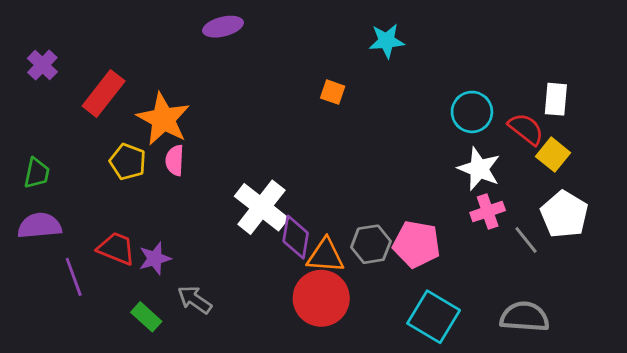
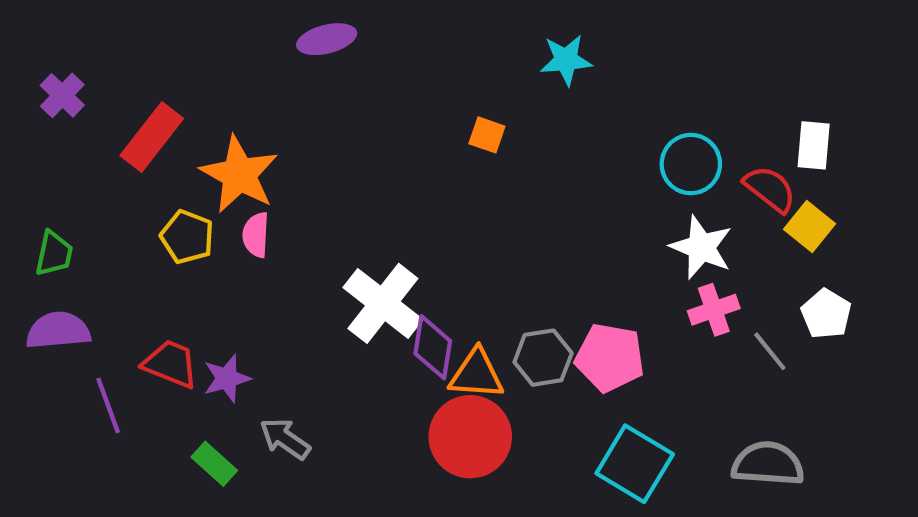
white pentagon: (564, 214) -> (826, 314), size x0.7

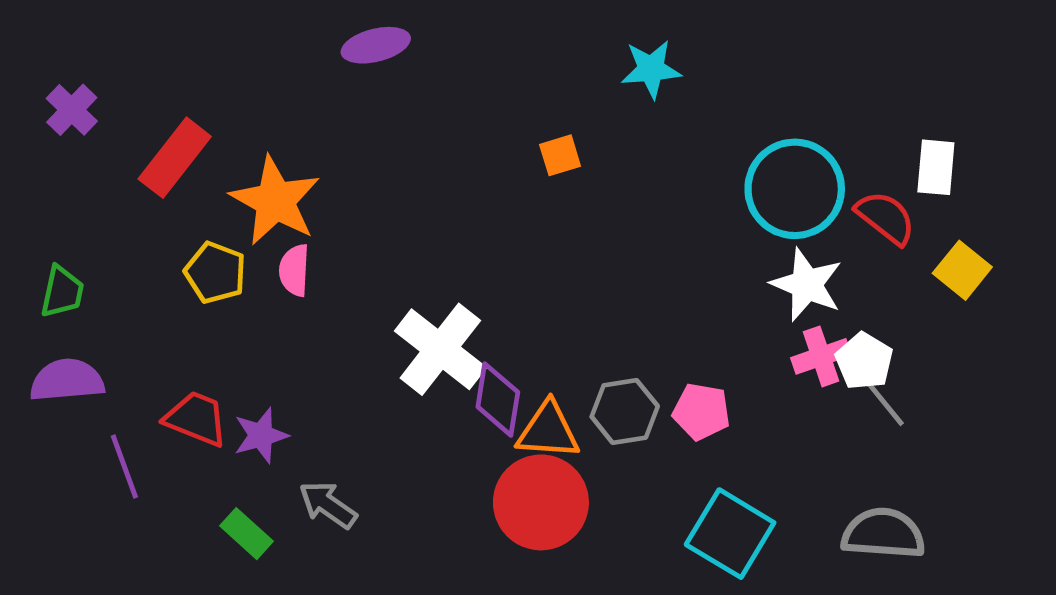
orange square: (487, 135) -> (560, 155), turned -36
cyan circle: (691, 164) -> (795, 189), size x1.4
yellow square: (809, 226) -> (962, 270), moved
white pentagon: (826, 314) -> (864, 361), moved
pink pentagon: (610, 358) -> (701, 411), size x0.7

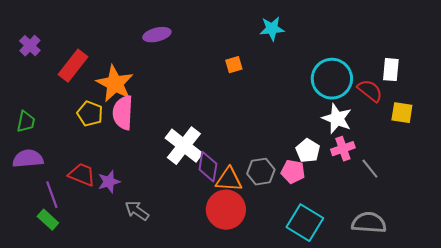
purple ellipse: (376, 45) -> (157, 35), moved
pink semicircle: (294, 270) -> (123, 113), size x1.6
yellow square: (962, 270) -> (402, 113), turned -30
white pentagon: (864, 361) -> (308, 151), moved
green rectangle: (246, 534) -> (48, 220), moved

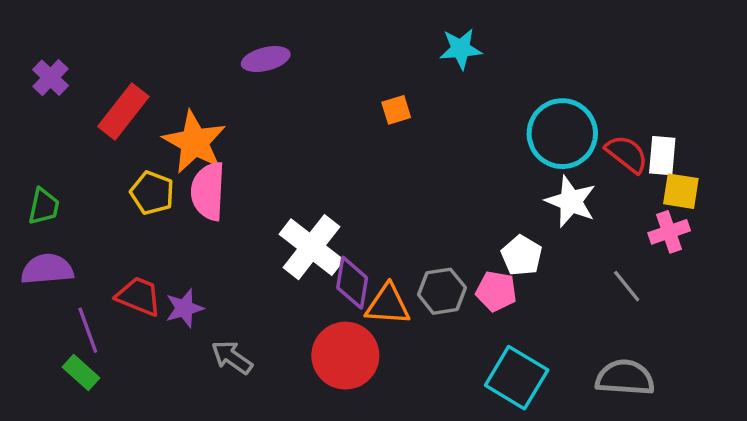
white rectangle: (391, 70) -> (662, 156), moved
pink cross: (343, 149) -> (669, 232), moved
red circle: (226, 210) -> (345, 356), moved

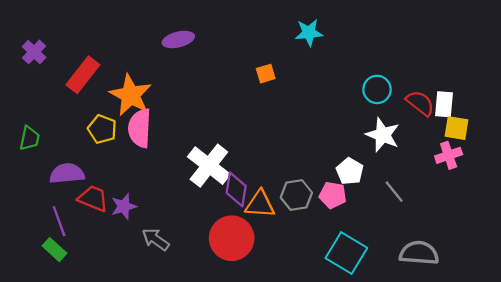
cyan circle: (562, 134) -> (377, 89), size x0.6
purple semicircle: (47, 269) -> (67, 173), moved
gray line: (627, 286) -> (394, 192), moved

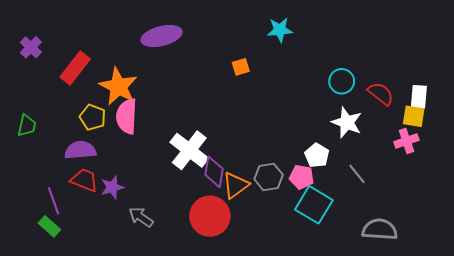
purple ellipse: (178, 39) -> (162, 36), size x1.4
white rectangle: (444, 104) -> (419, 97), moved
purple semicircle: (67, 173) -> (80, 150), moved
orange triangle: (260, 204) -> (236, 185), turned -40
cyan square: (346, 253) -> (314, 205), moved

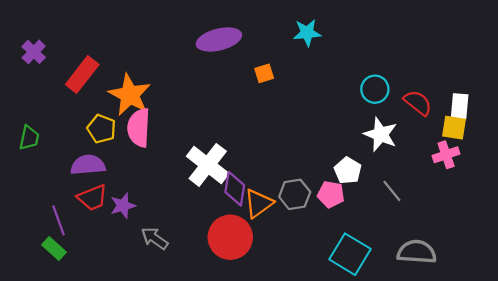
purple ellipse: (162, 36) -> (219, 39), moved
red trapezoid: (84, 180) -> (92, 198), turned 136
cyan square: (314, 205) -> (350, 254), moved

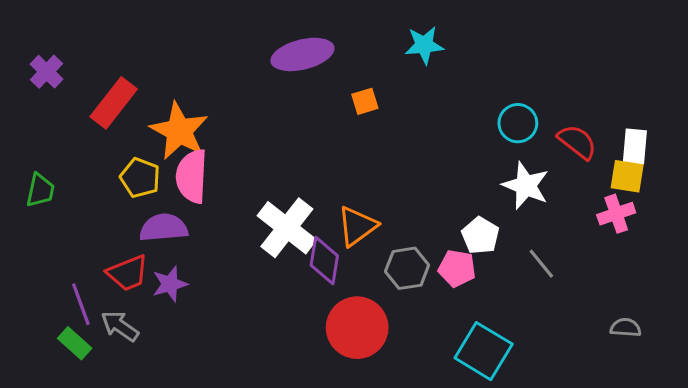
purple semicircle: (88, 165) -> (164, 228), moved
orange triangle: (258, 203) -> (357, 226), moved
red circle: (230, 237) -> (357, 328), moved
gray arrow: (155, 238) -> (120, 326), moved
gray semicircle: (417, 252) -> (626, 328), moved, size x0.6

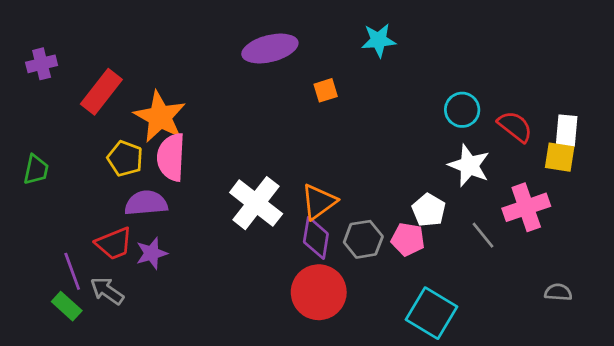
purple cross: (47, 72) -> (42, 64), turned 32
pink cross: (616, 214) -> (526, 207), moved, size x1.4
purple diamond: (324, 261) -> (316, 238), moved

